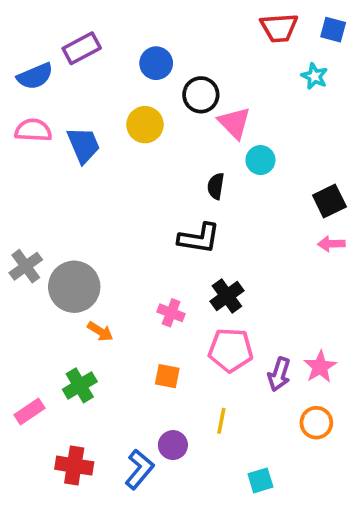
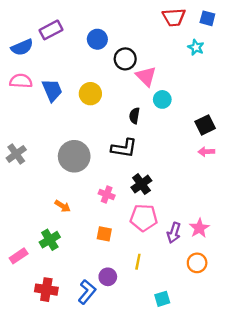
yellow circle: (145, 125) -> (90, 94), moved
gray cross: (26, 266) -> (16, 154), moved
gray circle: (74, 287) -> (74, 156), moved

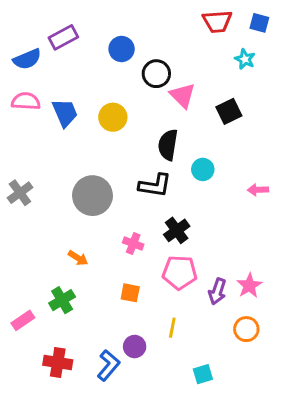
cyan circle: (162, 99) -> (203, 169), moved
black semicircle: (134, 116) -> (168, 145), size x1.5
black square: (205, 125) -> (229, 111), moved

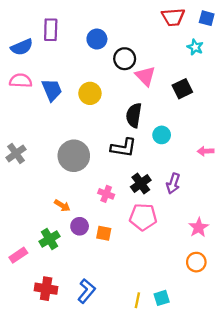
purple rectangle: (63, 37) -> (51, 30), turned -60
purple arrow: (217, 291) -> (173, 183), moved
yellow line: (172, 328) -> (137, 300), moved
purple circle: (135, 347) -> (80, 226), moved

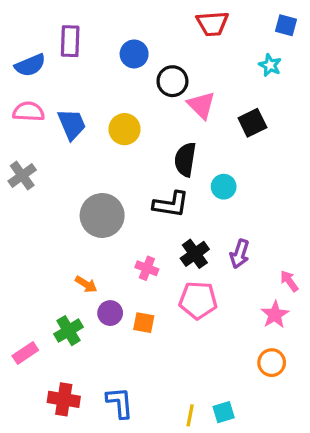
red trapezoid: (173, 17) -> (212, 24), moved
pink arrow: (206, 151) -> (289, 281), moved, turned 56
gray cross: (16, 153) -> (22, 175), moved
blue L-shape: (86, 291) -> (120, 403), turned -45

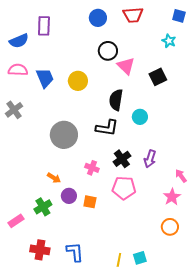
blue circle: (134, 54) -> (98, 18), moved

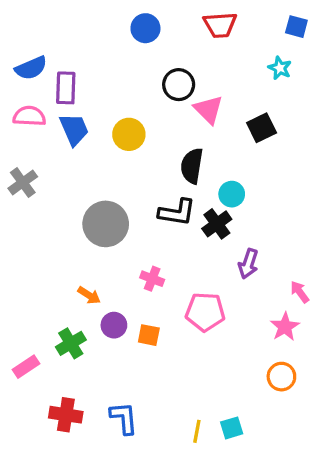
blue circle: (98, 18) -> (145, 28), moved
purple rectangle: (44, 26) -> (66, 88), moved
black cross: (122, 159) -> (217, 224), moved

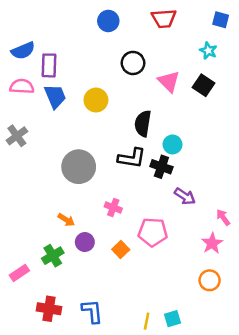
pink triangle: (208, 109) -> (169, 81), moved
black square: (262, 128) -> (203, 85), moved, turned -30
black cross: (217, 224) -> (161, 167), turned -35
purple arrow: (248, 264) -> (185, 196), turned -75
orange square: (149, 335) -> (121, 249), moved, turned 35

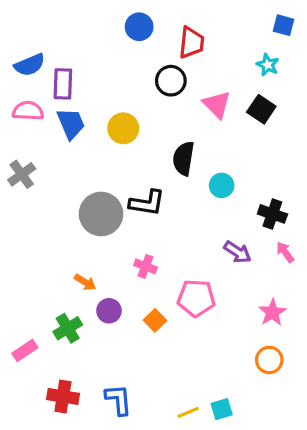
red trapezoid: (164, 19) -> (191, 43), moved, turned -80
black L-shape: (132, 158) -> (147, 203), moved
black cross: (161, 167) -> (272, 214), moved
pink arrow: (223, 217) -> (285, 252), moved
yellow line: (147, 321) -> (188, 412), turned 56

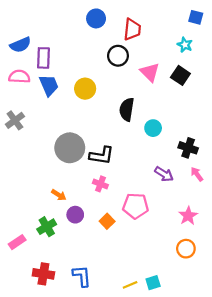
black L-shape: (147, 203) -> (102, 155), moved

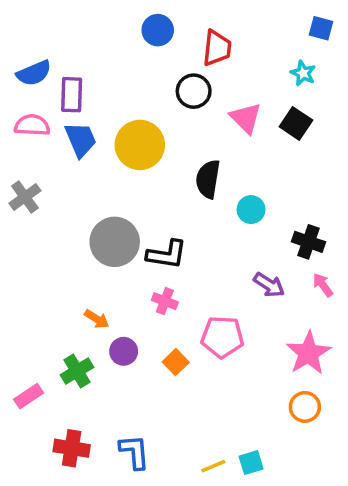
yellow circle: (85, 89) -> (140, 145), size x1.4
pink star: (188, 216) -> (308, 353), size x1.4

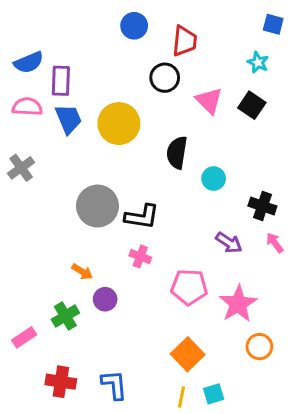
pink star: (308, 353) -> (238, 304), moved
orange square: (176, 362) -> (188, 354), moved, size x1.5
yellow line: (213, 466) -> (182, 397), turned -55

